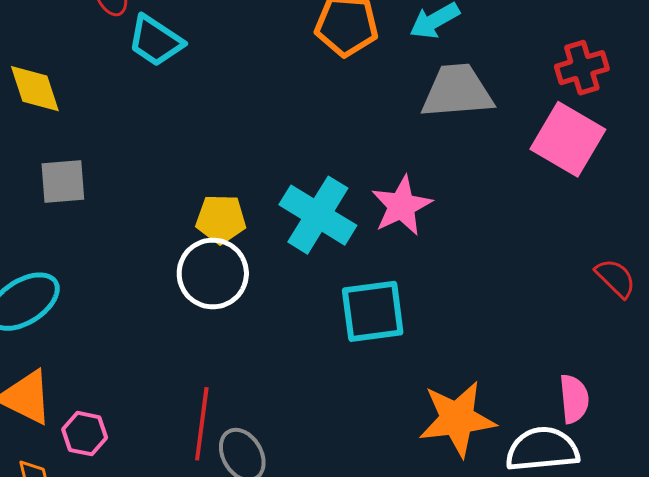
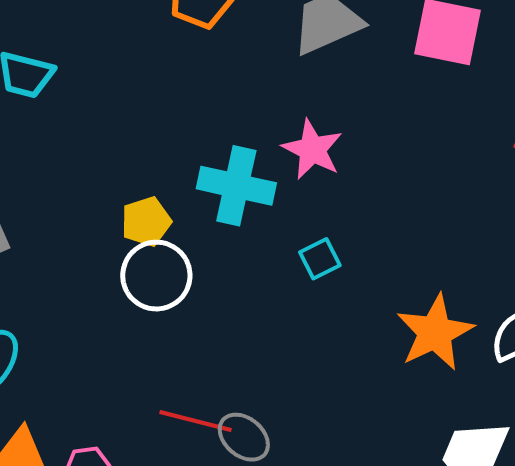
cyan square: (373, 311) -> (320, 259), size x0.6
red line: (202, 424) -> (195, 421), turned -64

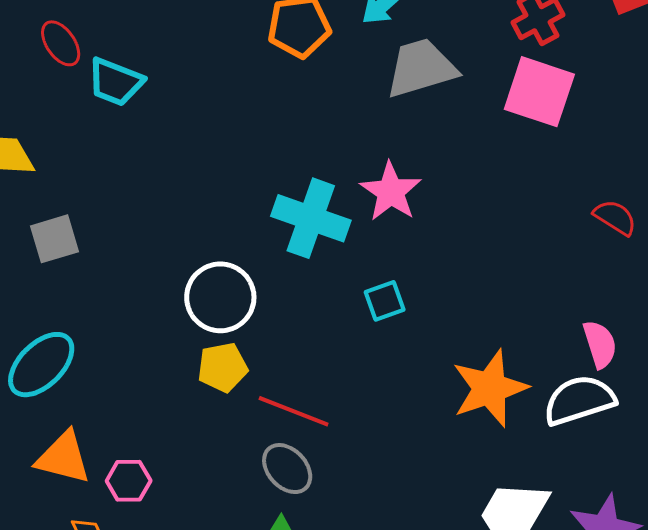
yellow pentagon: (146, 222) -> (222, 367), moved
red line: (195, 421) -> (294, 411), moved

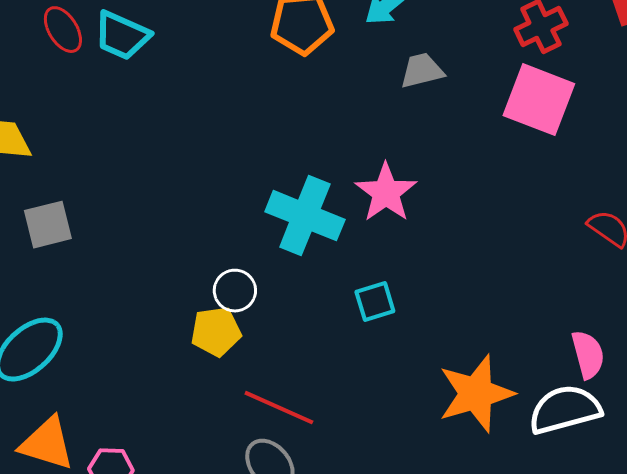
gray trapezoid: (421, 68) -> (422, 71), size x0.6
cyan trapezoid: (115, 82) -> (122, 36), moved
white circle: (220, 297) -> (235, 291), moved, size x0.6
yellow pentagon: (222, 367) -> (216, 332), moved

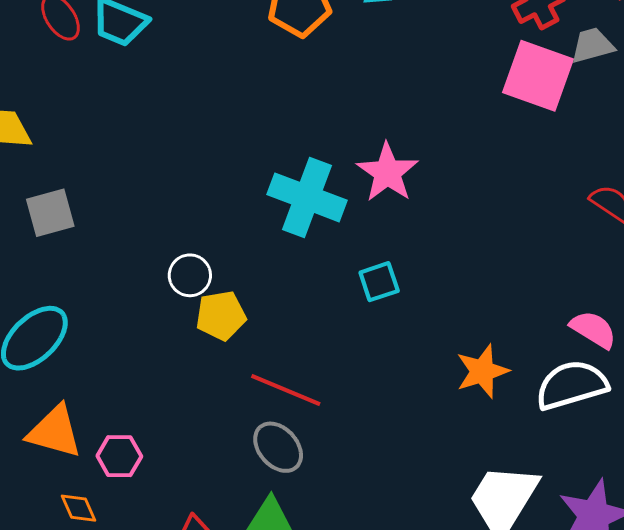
gray trapezoid: (422, 71) -> (592, 45), moved
white circle: (235, 291) -> (190, 275), moved
pink semicircle: (588, 355) -> (593, 329), turned -42
orange star: (476, 394) -> (482, 371), size x0.7

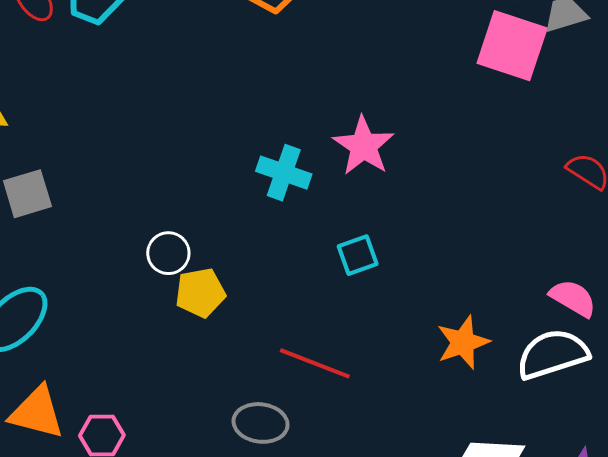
cyan cross: (307, 197) -> (284, 173), size x0.7
red line: (286, 390) -> (315, 363), moved
gray ellipse: (278, 447) -> (261, 423), turned -40

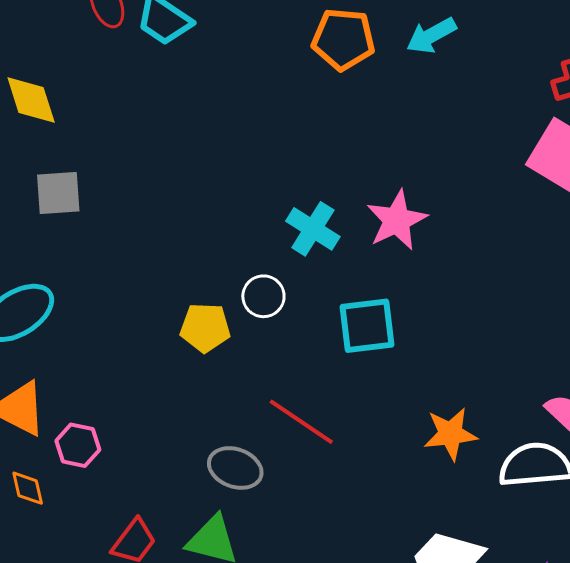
white circle: (168, 253) -> (263, 296), moved
cyan square: (358, 255) -> (367, 326), size x1.5

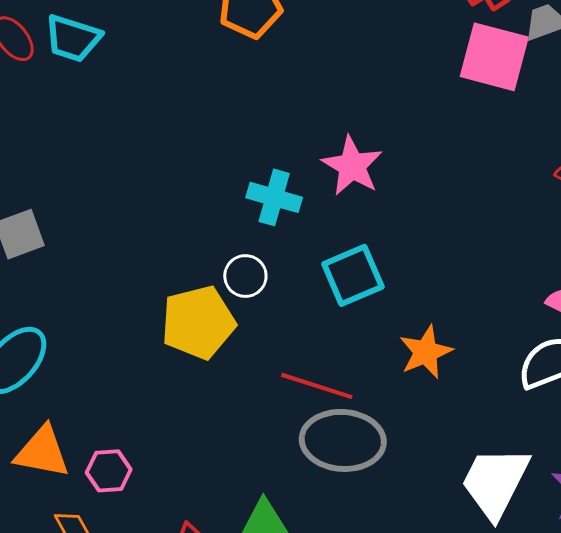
yellow pentagon: (205, 328) -> (198, 322), size x1.5
orange star: (450, 434) -> (426, 352), moved
gray ellipse: (235, 468) -> (343, 440), moved, size x1.5

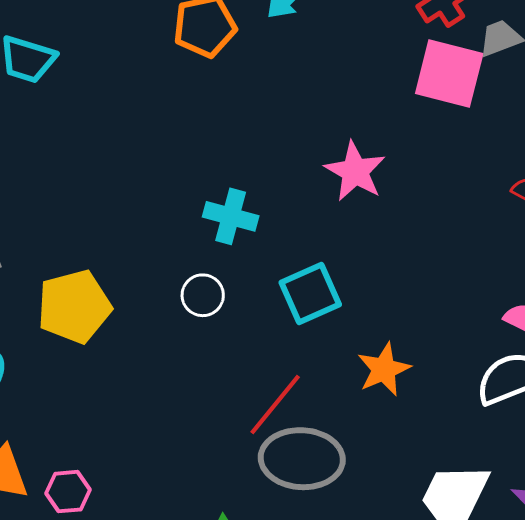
pink star: (352, 166) -> (355, 171), moved
yellow pentagon: (198, 322) -> (74, 307), moved
red line: (317, 386) -> (275, 404), turned -68

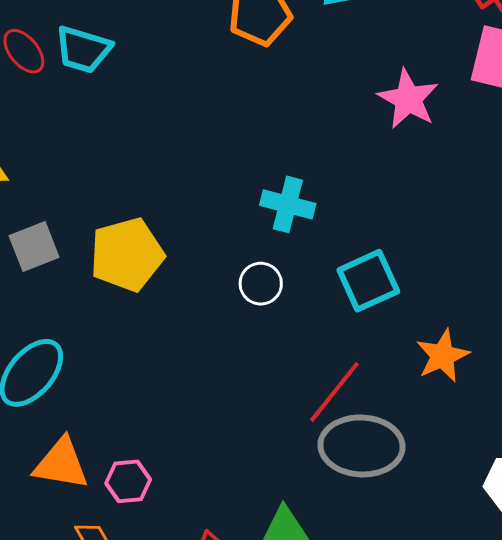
pink star: (355, 171) -> (408, 99), moved
yellow pentagon: (74, 307) -> (127, 255), moved

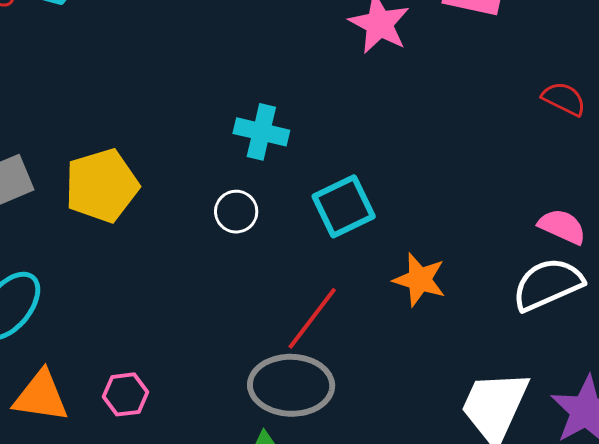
orange star: (443, 356) -> (420, 280), turned -30
gray ellipse: (361, 446) -> (291, 385), moved
pink hexagon: (128, 481) -> (126, 394), moved

